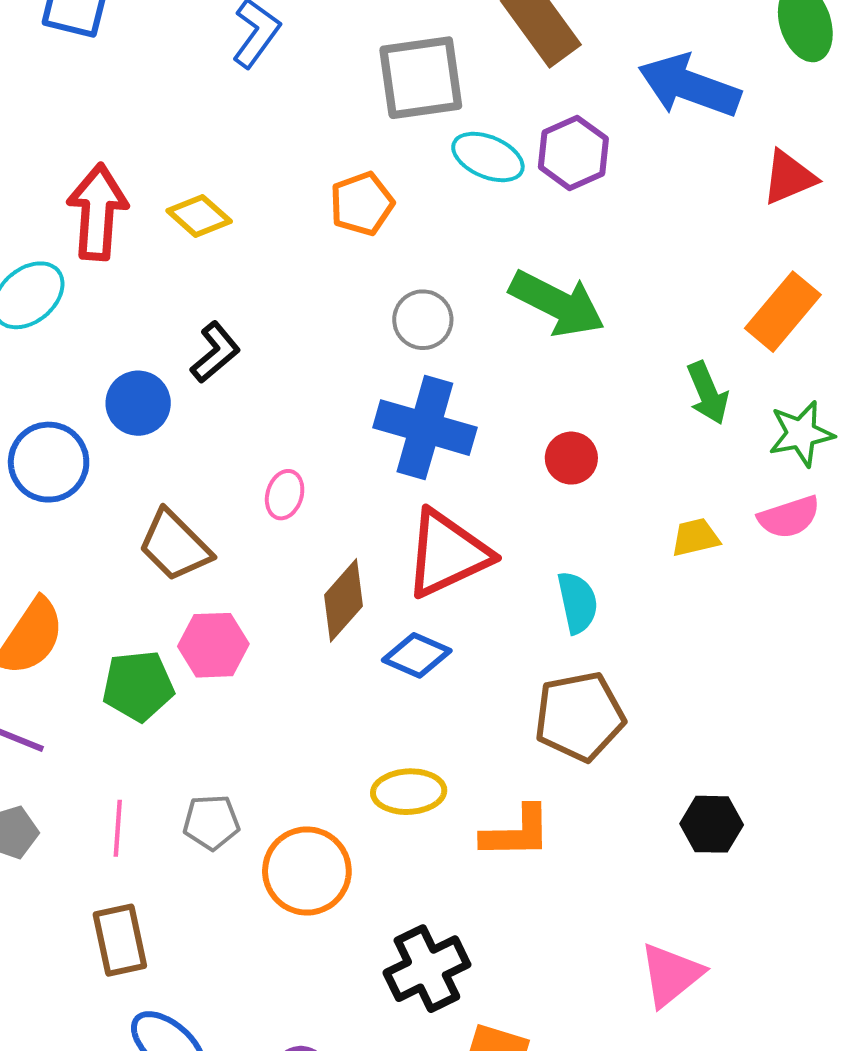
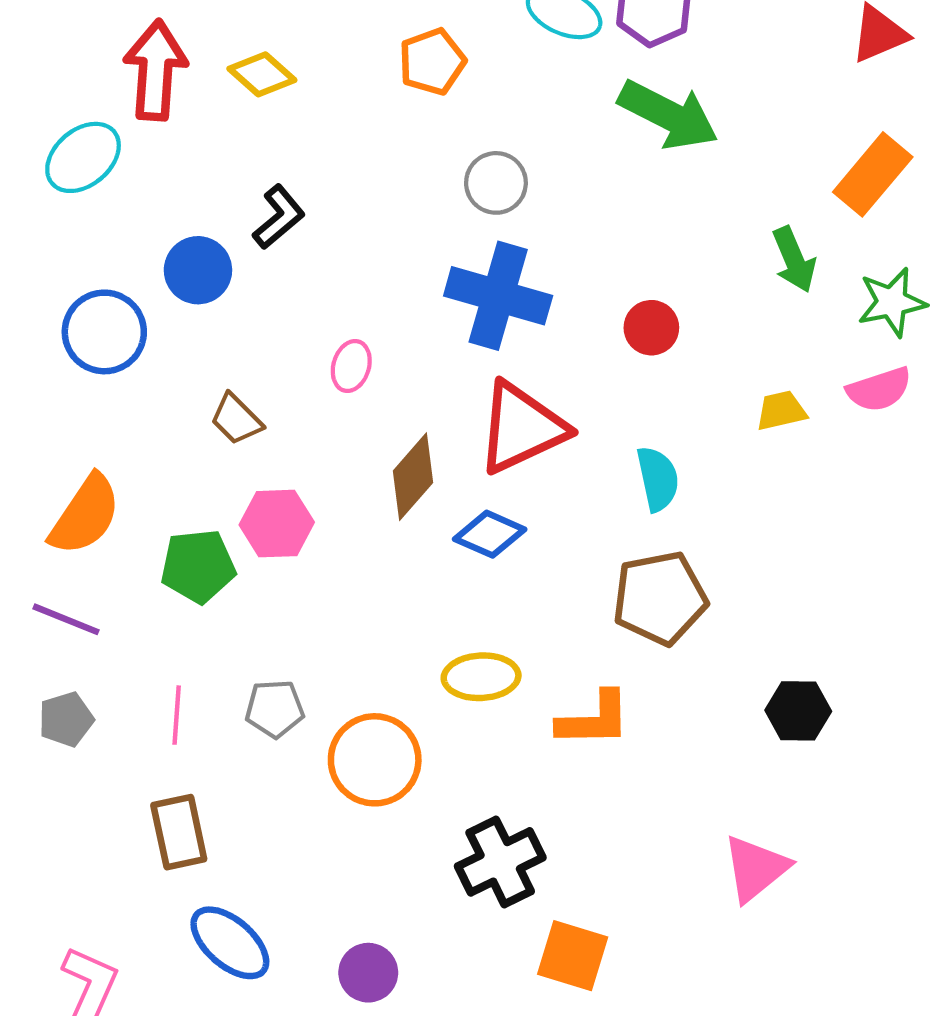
green arrow: (557, 303) -> (668, 115), moved
brown trapezoid: (175, 546) -> (236, 419), size x0.7

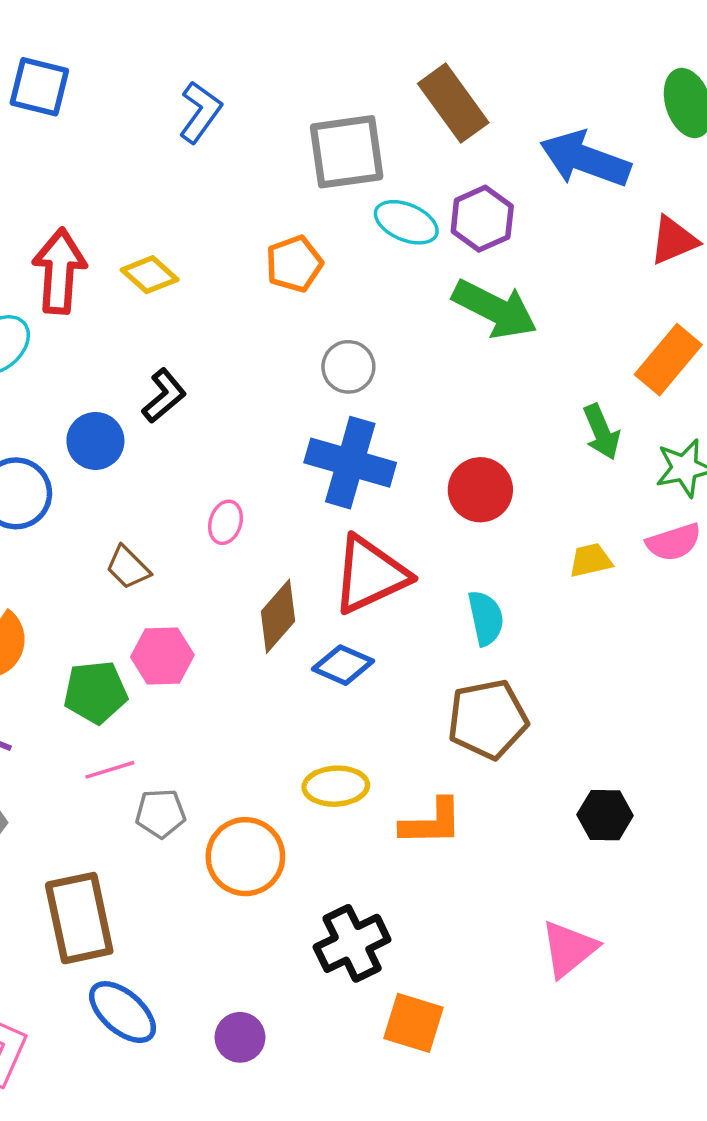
red circle: (651, 328) -> (480, 490), size x1.4
pink line: (177, 715) -> (110, 770), moved, turned 69
brown rectangle: (179, 832) -> (79, 918), size x1.4

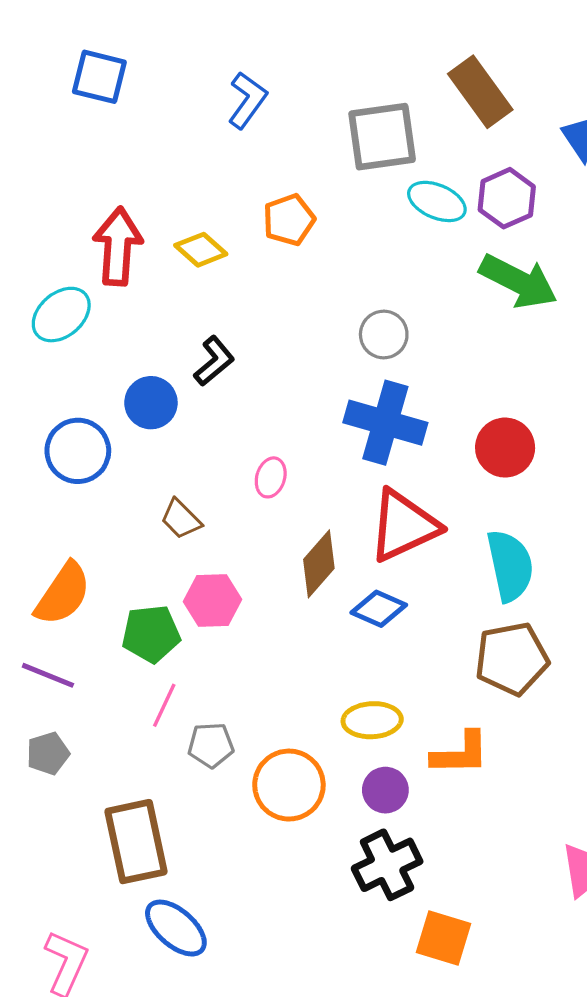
orange pentagon: (294, 264) -> (289, 220), moved
cyan semicircle: (486, 618) -> (510, 566), size x1.4
pink line: (110, 770) -> (164, 705), turned -48
purple circle: (240, 1037) -> (385, 790), moved

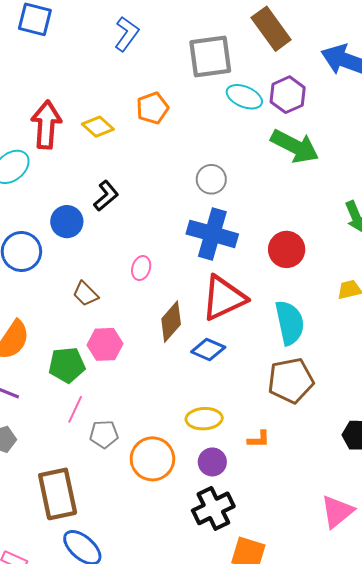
orange L-shape: (460, 753) -> (259, 439), size x0.6

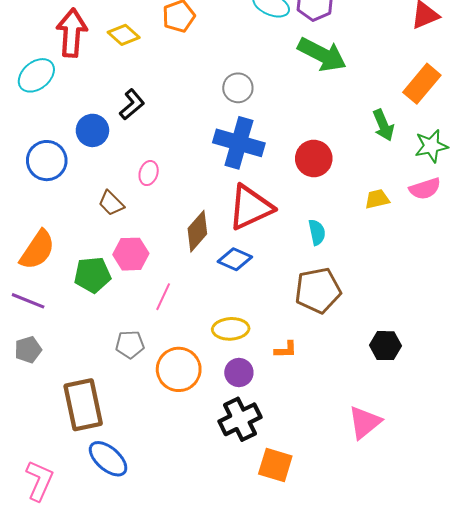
pink ellipse: (141, 268) -> (149, 173), moved
cyan semicircle: (290, 323) -> (317, 232), size x0.6
pink line: (75, 409) -> (163, 297), moved

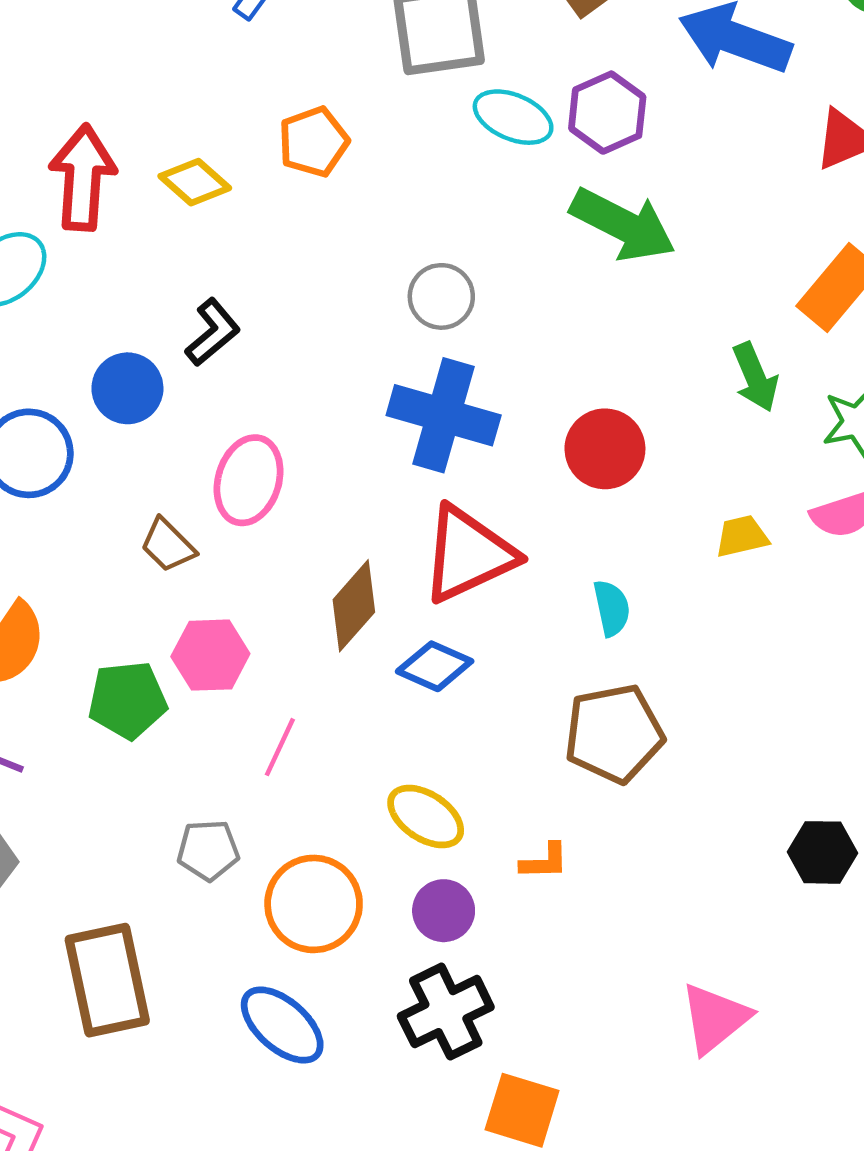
pink ellipse: (149, 173) -> (249, 480), size x1.6
yellow ellipse: (231, 329) -> (426, 817), turned 36
black hexagon: (385, 346) -> (822, 852), moved
blue ellipse: (108, 459) -> (282, 1025), moved

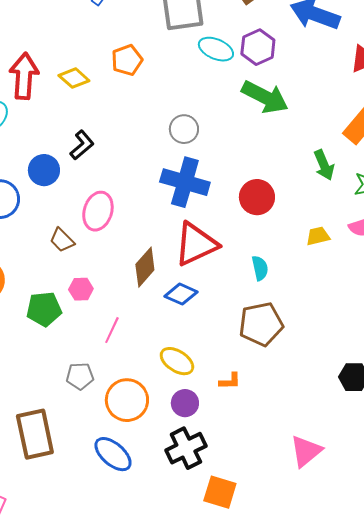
pink hexagon: (210, 655) -> (81, 289), size x0.7

